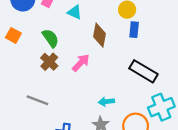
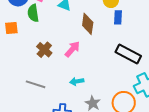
orange square: (13, 35) -> (11, 28), turned -32
green semicircle: (51, 38) -> (33, 13), moved, turned -150
cyan arrow: (106, 102) -> (77, 81), moved

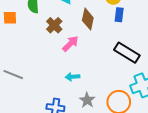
brown cross: (44, 50) -> (54, 25), moved
gray line: (36, 84) -> (13, 75), moved

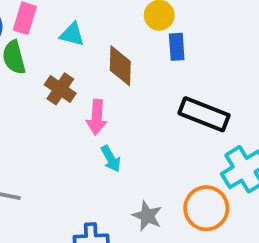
pink arrow: (70, 44) -> (97, 117), turned 150
cyan arrow: (73, 77) -> (111, 159), moved, turned -104

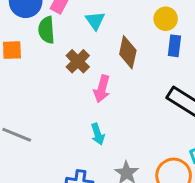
cyan triangle: (72, 34) -> (95, 21), turned 30
cyan arrow: (111, 159) -> (98, 134), moved

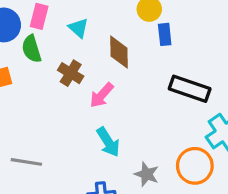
pink arrow: (102, 89) -> (102, 95), turned 40
cyan arrow: (98, 134) -> (108, 142), size x1.4

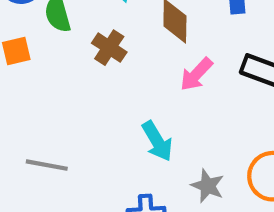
pink arrow: (102, 95) -> (196, 74), moved

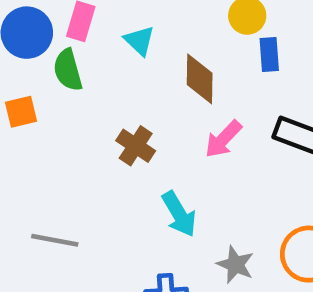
brown cross: (109, 48) -> (136, 146), moved

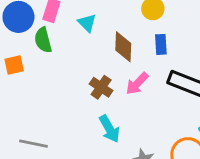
blue rectangle: (269, 54) -> (161, 44), moved
brown cross: (136, 146) -> (101, 87), moved

